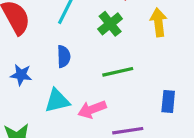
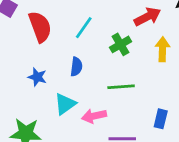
cyan triangle: (57, 101) -> (65, 104), turned -30

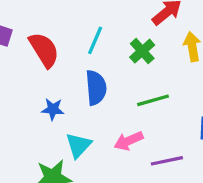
blue semicircle: (76, 67) -> (96, 88), size x1.5
cyan triangle: (65, 104) -> (78, 145), moved

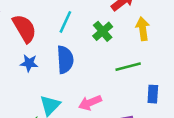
green line: (153, 100) -> (128, 67), moved
blue star: (53, 109) -> (29, 63), moved

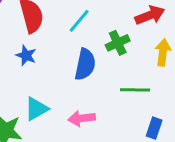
blue semicircle: (65, 60) -> (85, 64), moved

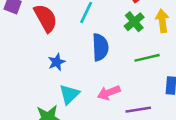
green cross: (118, 43) -> (134, 22), moved
blue star: (26, 55) -> (57, 62), moved, turned -30

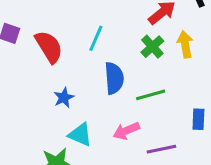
green line: (147, 58) -> (151, 95), moved
cyan triangle: (69, 94) -> (80, 135), turned -50

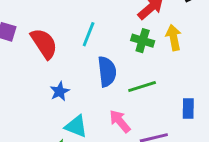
green cross: (152, 47) -> (143, 41), turned -30
pink arrow: (126, 131) -> (120, 121), turned 75

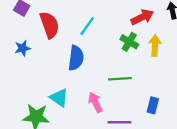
blue semicircle: (107, 72) -> (76, 58), moved
blue star: (60, 91) -> (23, 48), moved

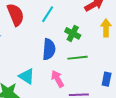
green cross: (129, 42) -> (73, 33), moved
blue semicircle: (76, 58) -> (49, 49), moved

